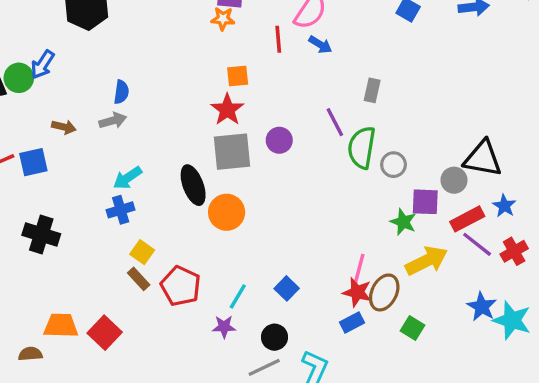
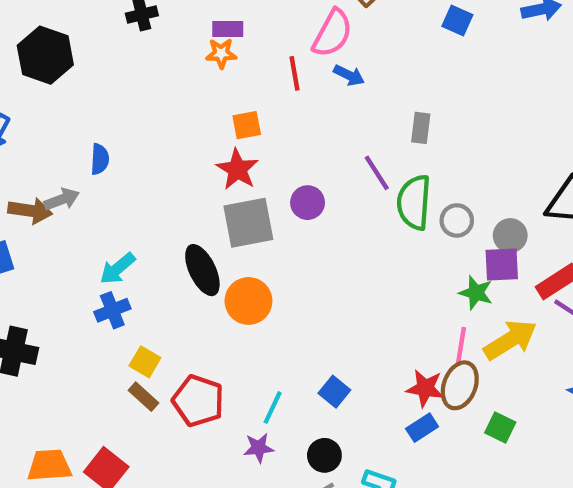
gray arrow: (113, 121) -> (62, 199), moved
brown arrow: (64, 127) -> (30, 211), size x1.4
gray circle: (454, 180) -> (510, 236), moved
pink line: (359, 269) -> (461, 346), moved

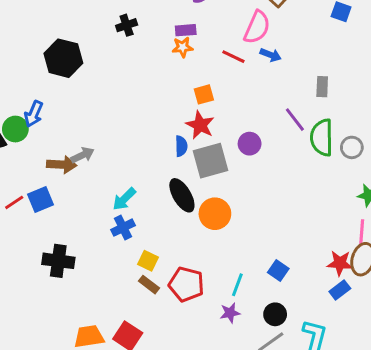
red line: (295, 73) -> (233, 57), turned -50
blue semicircle: (100, 159) -> (181, 146), moved

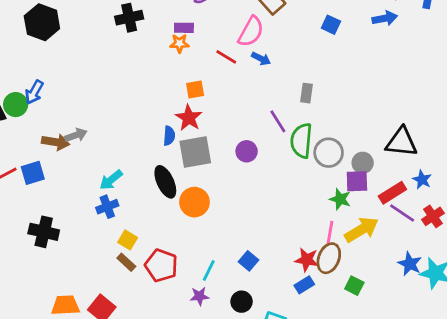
black cross: (127, 25) -> (129, 18), size x1.4
black hexagon: (63, 58) -> (42, 22), moved
purple circle: (250, 144) -> (247, 151), moved
gray circle: (352, 147) -> (329, 153), size x1.4

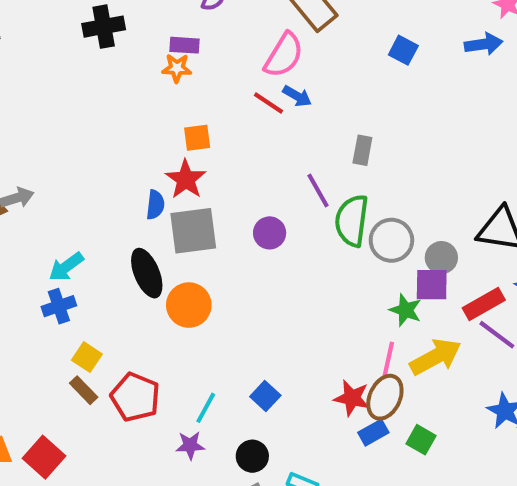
red line: (226, 57) -> (268, 103), moved
blue rectangle: (304, 285) -> (373, 433), moved

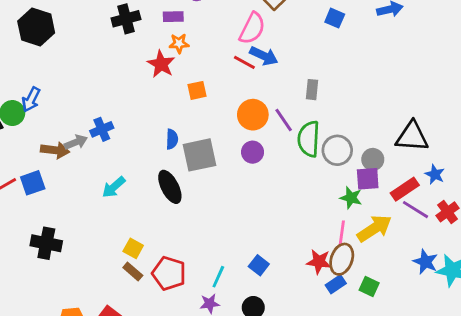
purple rectangle: (184, 45) -> (173, 17), moved
blue arrow: (297, 96) -> (264, 56), size x1.4
red star: (186, 179) -> (161, 64), moved
orange circle: (189, 305) -> (253, 115), moved
blue cross: (59, 306) -> (102, 129), moved

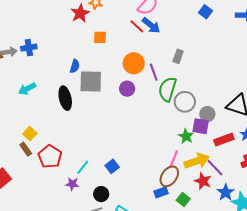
purple line: (416, 210) -> (215, 168), moved
red star: (319, 262) -> (203, 181), moved

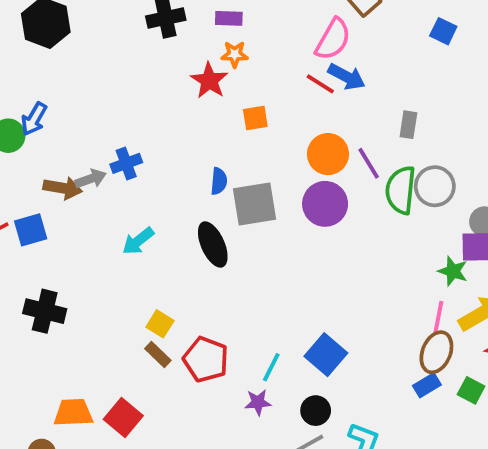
purple circle: (127, 89) -> (325, 204), size x1.5
gray circle: (185, 102) -> (435, 186), moved
blue square: (112, 166) -> (326, 355), size x1.5

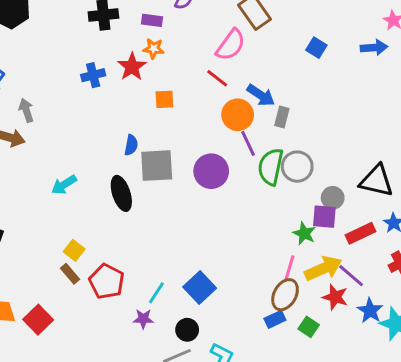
blue arrow: (347, 77) -> (261, 95), moved
orange circle: (328, 154) -> (238, 115), moved
blue cross: (126, 163) -> (93, 75), moved
gray arrow: (91, 179) -> (26, 110), moved, turned -95

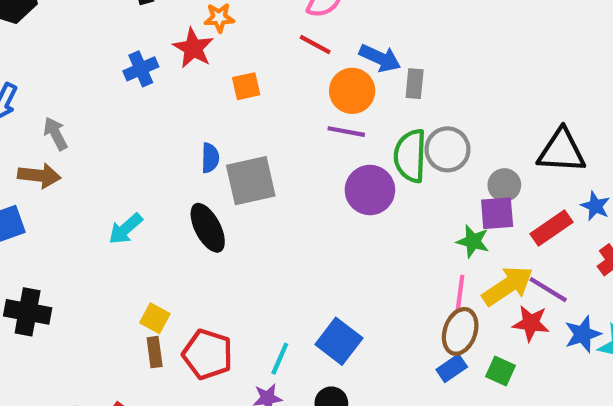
purple line: (248, 143) -> (346, 132), moved, turned -45
purple circle: (211, 171) -> (370, 190), moved
brown rectangle: (70, 274) -> (155, 352), turned 42
blue star: (370, 311) -> (583, 334), turned 30

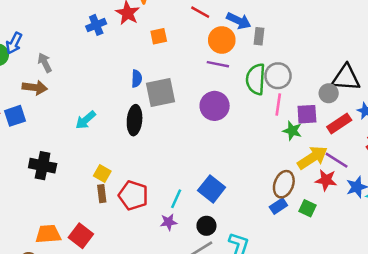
gray circle: (504, 185) -> (329, 93), moved
purple circle: (370, 190) -> (215, 106), moved
black ellipse: (208, 228) -> (135, 120), turned 32
pink line: (460, 293) -> (278, 105), moved
black cross: (28, 312) -> (43, 166), moved

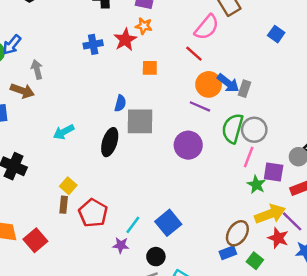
blue arrow: (239, 21) -> (228, 83), moved

